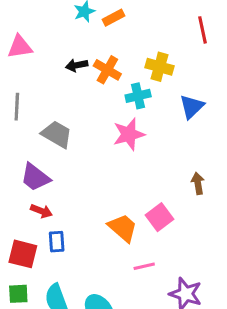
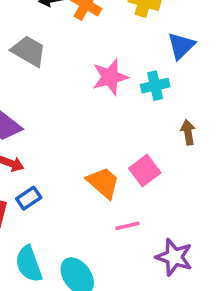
cyan cross: (138, 96) -> (155, 86), moved
gray trapezoid: (57, 134) -> (29, 51), moved
blue rectangle: (57, 242) -> (29, 198), turned 60

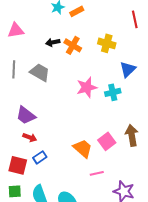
brown arrow: (188, 132) -> (132, 135), moved, size x1.5

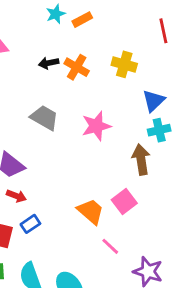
gray trapezoid: (40, 72) -> (44, 118), moved
cyan cross: (113, 92) -> (159, 130), moved
brown arrow: (132, 135) -> (141, 160), moved
pink line: (97, 173) -> (110, 246), turned 56

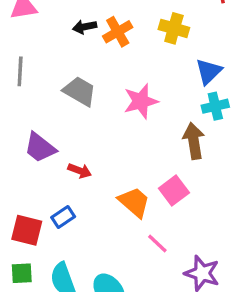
orange cross: (77, 67) -> (118, 32), turned 30
red arrow: (16, 196) -> (80, 171), moved

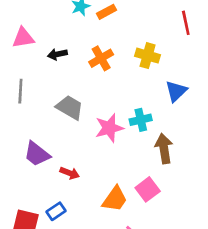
black arrow: (85, 27) -> (57, 54), moved
pink star: (141, 101) -> (109, 128), moved
cyan cross: (215, 106) -> (141, 120), moved
orange trapezoid: (134, 202) -> (115, 199), turned 84

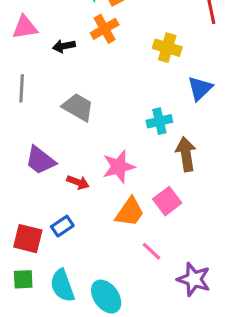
orange cross: (101, 58) -> (105, 29), moved
pink star: (109, 128) -> (119, 167), moved

